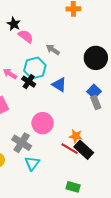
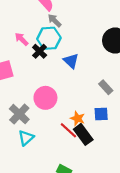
gray arrow: (53, 50) -> (55, 21), moved
blue square: (94, 91) -> (101, 114), moved, turned 32
gray rectangle: (96, 102) -> (106, 87), turned -32

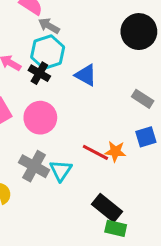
pink circle: (45, 98) -> (40, 118), moved
red line: (68, 130) -> (95, 152), moved
black rectangle: (83, 134) -> (107, 208), moved
cyan triangle: (26, 138) -> (61, 171), moved

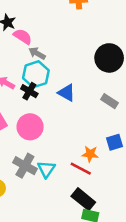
gray rectangle: (143, 99) -> (109, 101), moved
red line: (95, 152) -> (81, 169), moved

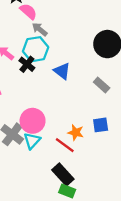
pink circle: (30, 127) -> (33, 121), moved

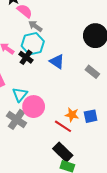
blue square: (101, 125) -> (91, 116), moved
cyan triangle: (32, 141) -> (20, 95), moved

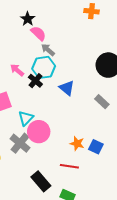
blue square: (91, 116) -> (96, 147), turned 32
red line: (63, 126) -> (69, 166), moved, turned -30
black rectangle: (63, 152) -> (41, 181), moved

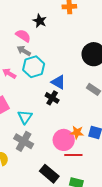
black star: (28, 19) -> (40, 21), moved
gray arrow: (48, 50) -> (24, 51), moved
black cross: (35, 81) -> (52, 98), moved
pink circle: (39, 132) -> (64, 140), moved

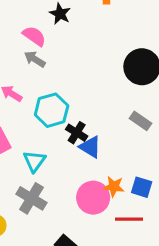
cyan hexagon: (34, 67) -> (52, 110), moved
blue triangle: (58, 82) -> (90, 147), moved
red line: (73, 155) -> (129, 219), moved

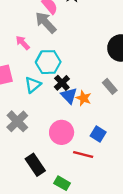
gray arrow: (35, 59) -> (46, 22), size x1.5
cyan triangle: (34, 161) -> (33, 85), moved
orange star: (114, 187) -> (84, 98), moved

